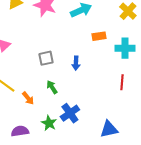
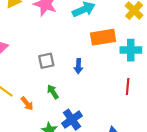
orange rectangle: (99, 36) -> (103, 37), size x1.6

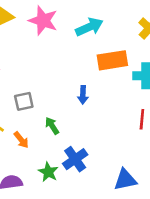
gray square: (46, 61) -> (24, 101), moved

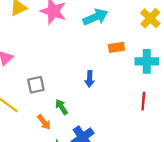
orange rectangle: (112, 60) -> (116, 47), size x0.6
orange arrow: (21, 140) -> (44, 122), moved

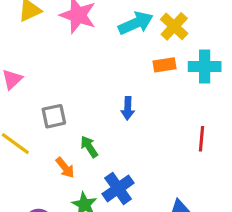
yellow cross: (150, 18) -> (174, 26), moved
cyan cross: (147, 61) -> (205, 66), moved

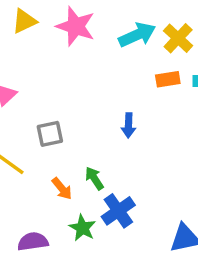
green arrow: (89, 147) -> (94, 178), moved

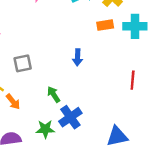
orange arrow: (62, 189) -> (13, 102), moved
green star: (82, 228) -> (45, 129), turned -30

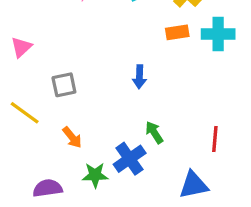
red line: (133, 80) -> (215, 139), moved
green arrow: (54, 94) -> (154, 132), moved
orange arrow: (13, 102) -> (72, 137), moved

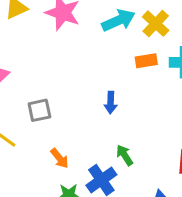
orange arrow: (72, 137) -> (60, 158), moved

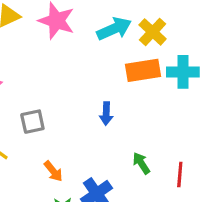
orange rectangle: (146, 61) -> (143, 70), size x1.5
green arrow: (125, 155) -> (141, 163), moved

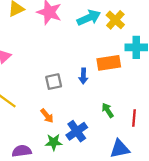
orange rectangle: (143, 70) -> (109, 63), moved
gray square: (32, 122) -> (54, 82), moved

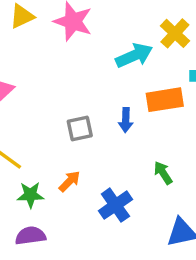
cyan arrow: (89, 18) -> (134, 55), moved
orange arrow: (47, 116) -> (70, 181), turned -96
green star: (54, 142) -> (30, 195), moved

